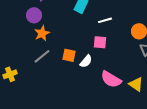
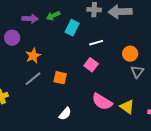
purple circle: (34, 15) -> (12, 38), moved
pink square: (100, 42) -> (91, 65), turned 32
white semicircle: (86, 61) -> (65, 114), moved

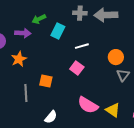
purple arrow: (30, 19) -> (23, 33), moved
gray line: (33, 79) -> (26, 93), moved, turned -54

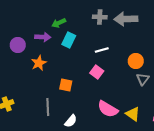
cyan rectangle: (58, 31) -> (69, 40), moved
gray line: (26, 93) -> (48, 107), moved

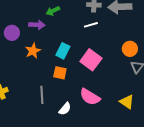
cyan rectangle: (69, 40) -> (63, 51), moved
white line: (102, 50) -> (91, 25), moved
pink square: (97, 72) -> (91, 60), size x1.5
pink semicircle: (108, 109) -> (90, 97), moved

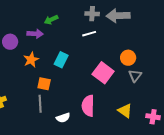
pink square: (91, 60) -> (103, 73), moved
orange square: (60, 73) -> (44, 84), moved
pink semicircle: (90, 97) -> (88, 106), turned 60
white semicircle: (65, 109) -> (63, 118), turned 32

